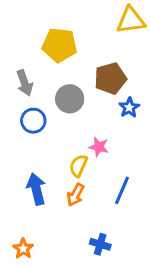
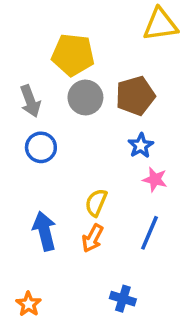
gray circle: (70, 99) -> (85, 98), moved
blue star: (129, 108) -> (141, 146), moved
pink star: (99, 147) -> (155, 179), moved

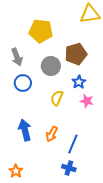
gray circle: (85, 98) -> (51, 66), moved
yellow semicircle: (96, 203) -> (57, 98), moved
blue line: (150, 233) -> (73, 144), moved

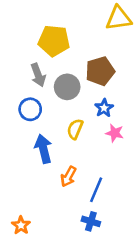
gray arrow: (17, 57) -> (38, 75), moved
blue arrow: (25, 130) -> (43, 149), moved

